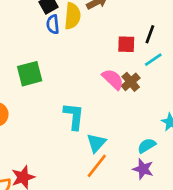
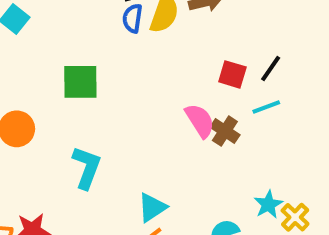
brown cross: (131, 82) -> (225, 131), turned -30
cyan L-shape: (74, 116) -> (87, 168), moved

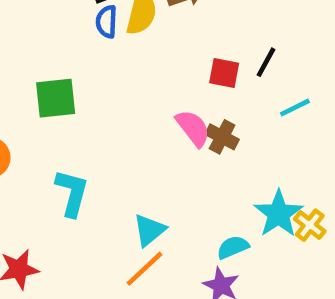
cyan line: (266, 107) -> (295, 108), moved
cyan star: (268, 204) -> (279, 214), size x1.5

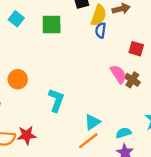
blue semicircle: (107, 22) -> (101, 30), moved
green square: (56, 98) -> (52, 25), moved
cyan semicircle: (233, 247) -> (124, 133), moved

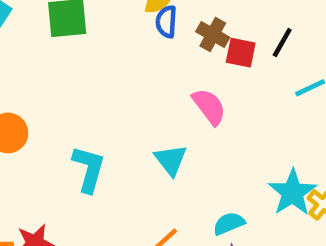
brown cross: (132, 80) -> (213, 34), moved
cyan triangle: (92, 122) -> (171, 160), moved, turned -30

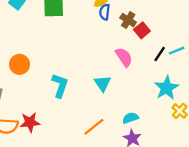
black line: (282, 42) -> (160, 54), moved
red square: (241, 53) -> (142, 30), turned 35
cyan star: (292, 193) -> (167, 88), moved

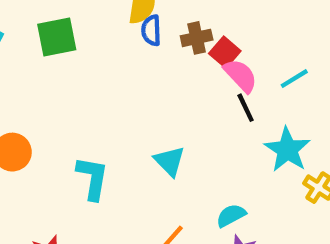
brown cross: (128, 20) -> (197, 38), turned -35
black line: (160, 54) -> (246, 108), moved, turned -49
pink semicircle: (124, 57) -> (240, 76), moved

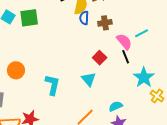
green square: (57, 37) -> (29, 18), moved
red square: (225, 52) -> (100, 58), moved
cyan line: (294, 79) -> (142, 33), moved

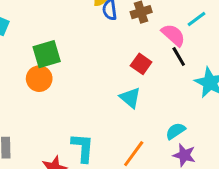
green square: (29, 18) -> (47, 54), moved
orange circle: (16, 70) -> (39, 79), moved
cyan L-shape: (52, 85) -> (83, 148), moved

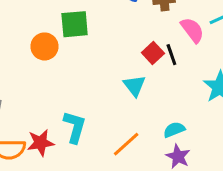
green square: (47, 54) -> (75, 24), moved
black line: (179, 57) -> (171, 55), moved

